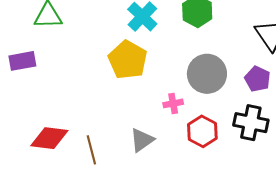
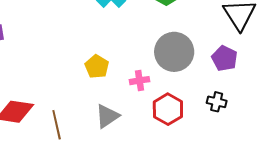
yellow pentagon: (128, 60) -> (97, 67), moved, size x0.6
black cross: (251, 123) -> (217, 102), size x0.6

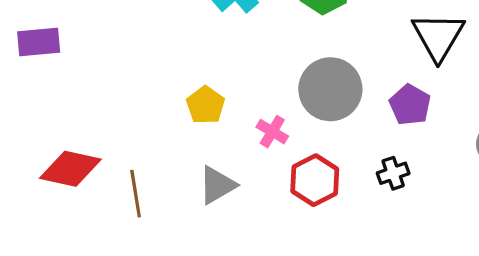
pink cross: (140, 81) -> (272, 132), turned 36
black cross: (217, 102) -> (393, 173), turned -36

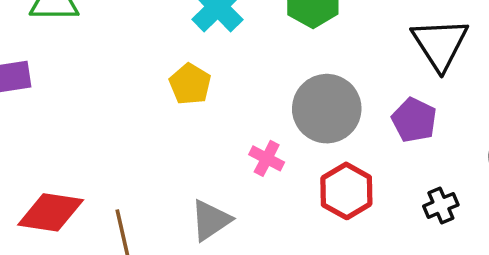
yellow pentagon: (206, 105) -> (190, 84), moved
black cross: (393, 173) -> (441, 205), moved
red hexagon: (315, 180) -> (346, 191), moved

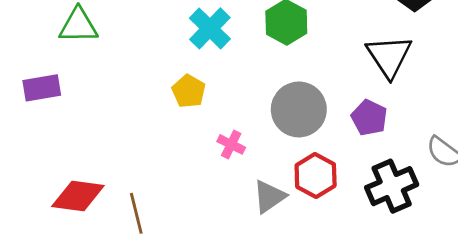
pink cross: (267, 158) -> (231, 144), moved
black cross: (441, 205) -> (392, 186), size x1.8
gray triangle: (211, 220) -> (269, 197), moved

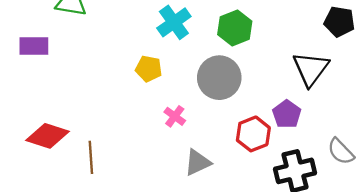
yellow pentagon: (189, 91) -> (149, 69), turned -30
gray circle: (299, 109) -> (219, 78), moved
red hexagon: (316, 175) -> (253, 134), moved

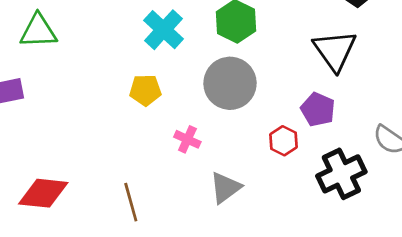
red hexagon: (253, 134) -> (284, 141), size x0.7
brown line: (91, 157) -> (131, 202), moved

